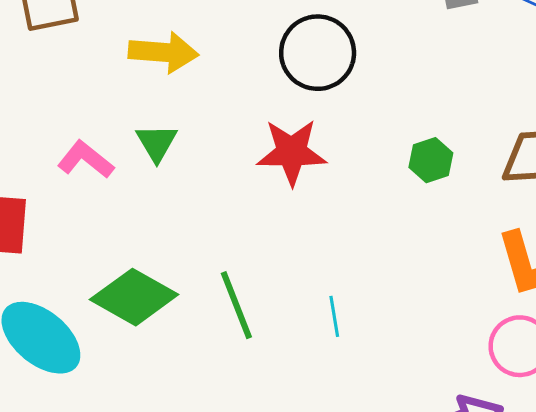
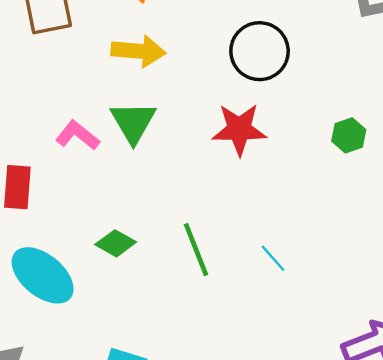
green triangle: (157, 143) -> (133, 122), size x1.4
green diamond: (134, 297) -> (116, 243), size x0.6
cyan line: (334, 316) -> (273, 258), turned -32

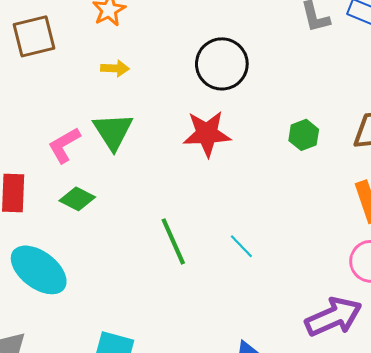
yellow arrow: (138, 51) -> (115, 68), size x0.6
pink L-shape: (77, 135) -> (64, 145), turned -66
green diamond: (116, 243) -> (77, 199), moved

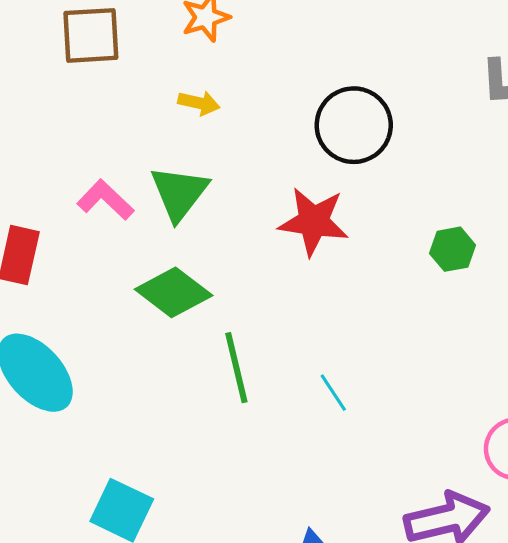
pink L-shape: (64, 145) -> (105, 200), turned 63
green diamond: (77, 199) -> (174, 292), moved, size x1.4

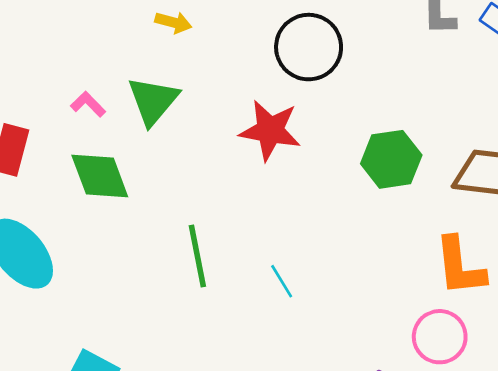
pink L-shape: (105, 200) -> (88, 104), size x0.7
green hexagon: (453, 249) -> (391, 159), size x1.5
green diamond: (174, 292) -> (100, 176), moved, turned 30

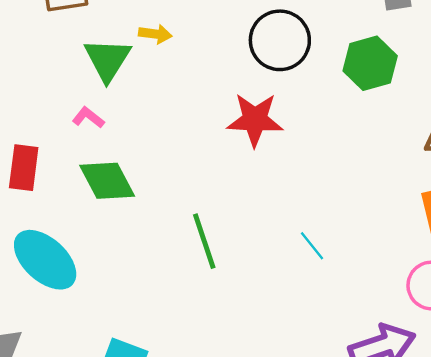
green triangle: (153, 101) -> (107, 60), moved
green hexagon: (391, 159) -> (370, 63), moved
cyan line: (282, 281) -> (312, 246), moved

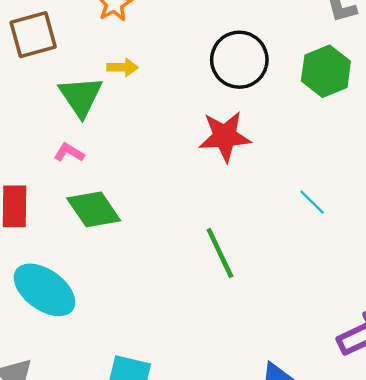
green line: (204, 241) -> (220, 253), moved
cyan line: (312, 246) -> (312, 202), moved

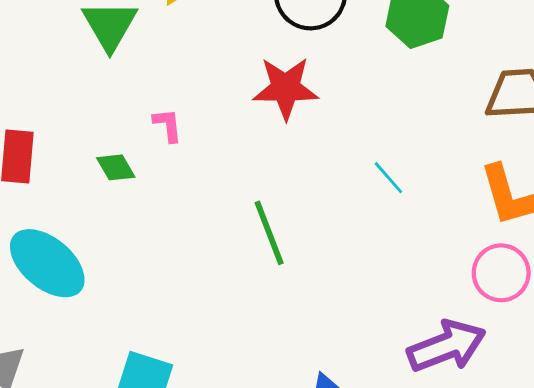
pink L-shape: (69, 153) -> (168, 125), moved, turned 48
green diamond: (94, 209) -> (116, 167), size x0.6

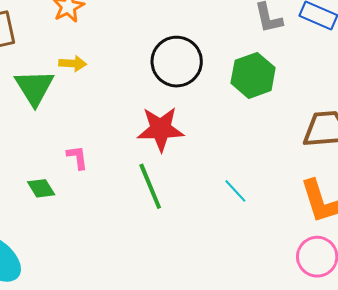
green line: (269, 233) -> (150, 186), moved

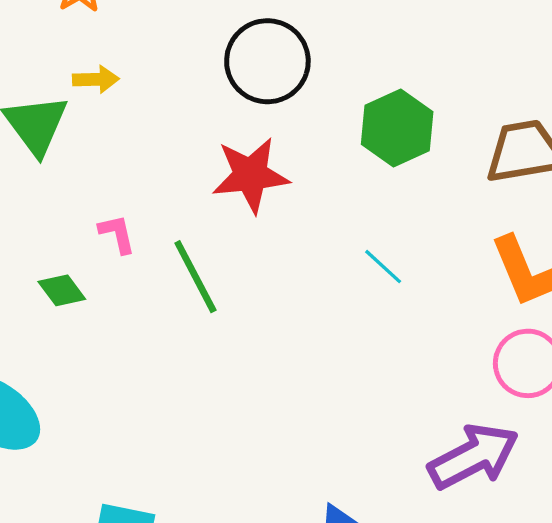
green hexagon: (253, 75) -> (397, 128), moved
green line: (150, 186) -> (195, 277), moved

